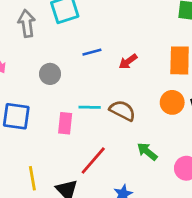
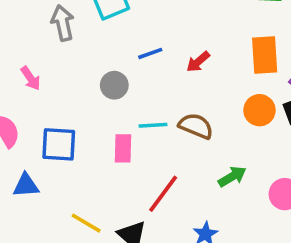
gray circle: (50, 74) -> (114, 85), moved
green arrow: (147, 152) -> (232, 177), turned 115
yellow line: (32, 178) -> (86, 223), turned -45

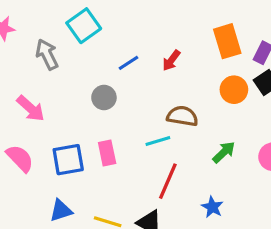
pink arrow: (31, 78) -> (31, 108), size x1.4
cyan line: (153, 125) -> (158, 141), moved
pink rectangle: (123, 148) -> (107, 153), moved
blue triangle: (26, 185) -> (61, 211), moved

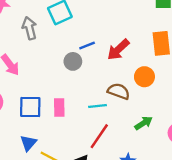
red arrow: (171, 60) -> (118, 50), size x1.5
orange circle: (234, 90) -> (144, 77), moved
gray circle: (104, 97) -> (73, 61), moved
blue triangle: (61, 211) -> (28, 143), moved, turned -42

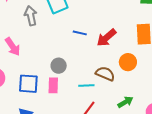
blue line: (87, 45) -> (80, 33), turned 32
gray circle: (73, 61) -> (59, 66), moved

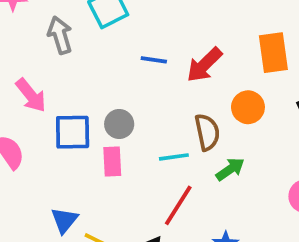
brown semicircle: (105, 74) -> (207, 132), turned 60
blue square: (28, 84) -> (73, 132), moved
green arrow: (125, 102) -> (230, 169), moved

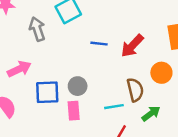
pink arrow: (31, 95) -> (19, 69), turned -75

